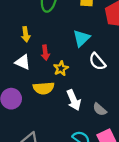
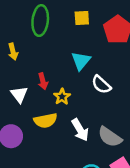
yellow arrow: (26, 34) -> (13, 52), moved
white triangle: (23, 62) -> (19, 94), turned 35
gray semicircle: (100, 109) -> (110, 137), size x1.5

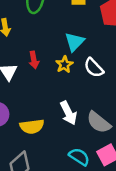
yellow star: (62, 97) -> (64, 65), moved
yellow semicircle: (45, 121) -> (32, 126), moved

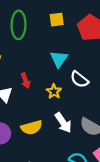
yellow star: (64, 65) -> (54, 91), moved
yellow semicircle: (32, 126) -> (32, 127), moved

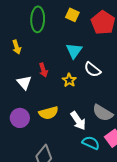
yellow square: (57, 20) -> (72, 15), turned 32
white arrow: (63, 123) -> (78, 121), moved

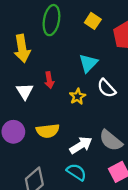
yellow arrow: (17, 47) -> (22, 49), size x1.6
white arrow: (78, 121) -> (81, 145), turned -96
cyan semicircle: (91, 143) -> (76, 172), moved

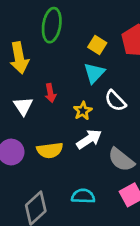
yellow square: (93, 21) -> (97, 45), moved
white arrow: (81, 145) -> (89, 139), moved
cyan semicircle: (76, 172) -> (83, 196), turned -30

